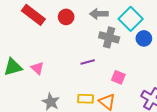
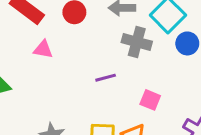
pink triangle: (37, 68) -> (43, 49), moved, turned -32

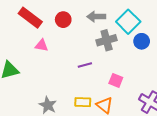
gray cross: (137, 42) -> (107, 40), turned -30

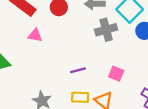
purple line: (85, 65) -> (78, 70), moved

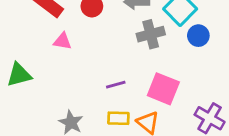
pink square: (116, 74) -> (163, 89), size x1.6

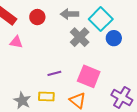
gray cross: (151, 34) -> (80, 37), turned -30
yellow rectangle: (118, 118) -> (46, 97), moved

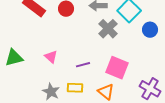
blue circle: (114, 38) -> (150, 30), moved
pink triangle: (16, 42) -> (51, 57), moved, turned 32

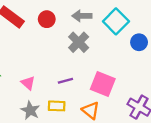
gray cross: (108, 29) -> (79, 42), moved
pink triangle: (51, 57) -> (28, 83), moved

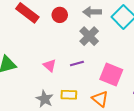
purple line: (65, 81) -> (77, 63), moved
pink triangle: (28, 83) -> (50, 65), moved

